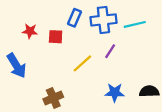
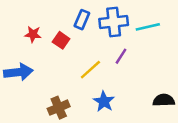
red square: (56, 37) -> (61, 40), turned 32
blue arrow: (17, 66) -> (18, 72), turned -65
blue star: (115, 92) -> (104, 101), moved, turned 30

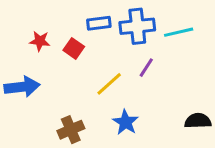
blue rectangle: (82, 20) -> (99, 23), turned 60

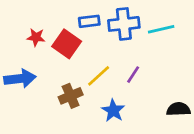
red square: (74, 48) -> (67, 44), size x1.5
purple line: (146, 68) -> (133, 75), moved
brown cross: (71, 130) -> (71, 96), moved

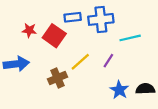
cyan line: (161, 29) -> (130, 38), moved
blue star: (113, 111) -> (119, 90), moved

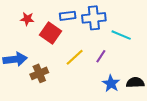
red star: (29, 30) -> (27, 19), moved
cyan line: (130, 38) -> (121, 35), turned 36
brown cross: (57, 78) -> (39, 73), moved

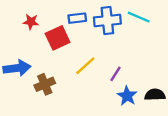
red square: (50, 33) -> (58, 38), turned 30
cyan line: (121, 35) -> (139, 17), moved
purple line: (101, 56) -> (115, 74), moved

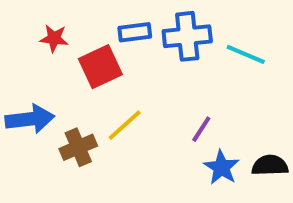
cyan line: (139, 17) -> (246, 54), moved
yellow line: (85, 66) -> (125, 125), moved

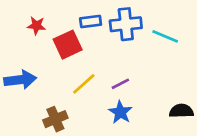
purple line: (201, 129) -> (120, 84), moved, turned 30
brown cross: (78, 147) -> (55, 119), moved
blue star: (221, 167) -> (120, 112), moved

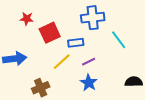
blue rectangle: (91, 22) -> (76, 43), moved
cyan line: (165, 36) -> (119, 40), moved, turned 30

